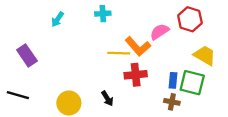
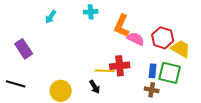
red hexagon: (190, 19) -> (163, 38), moved
pink semicircle: (159, 32) -> (136, 39), moved, turned 60
orange L-shape: (138, 46) -> (122, 26), moved, turned 65
yellow line: (119, 53) -> (105, 71), moved

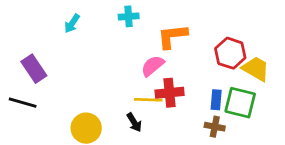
orange L-shape: (122, 26) -> (172, 36), turned 60
pink semicircle: (136, 39) -> (153, 66), moved, turned -66
black line: (16, 84) -> (23, 103), moved

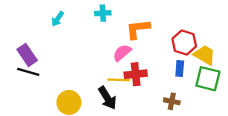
blue rectangle: (216, 100) -> (180, 69), moved
black line: (23, 103) -> (28, 72), moved
green square: (240, 103) -> (208, 79), moved
black arrow: (134, 122) -> (107, 98), size x1.5

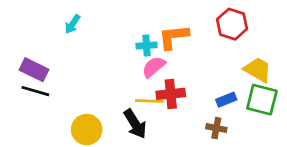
cyan cross: (103, 13) -> (147, 45), moved
red hexagon: (184, 43) -> (232, 24), moved
purple rectangle: (27, 55) -> (34, 70), turned -30
blue rectangle: (180, 69) -> (226, 100), moved, turned 63

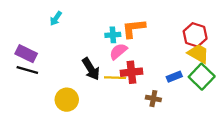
red hexagon: (232, 24) -> (195, 35), moved
green square: (262, 100) -> (202, 77), turned 30
black arrow: (135, 124) -> (91, 69), moved
brown cross: (216, 128) -> (153, 99), moved

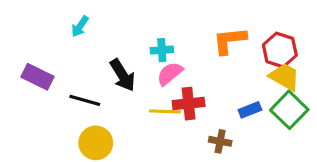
orange L-shape: (134, 28) -> (230, 41), moved
black arrow: (91, 69) -> (122, 75), moved
black line: (27, 70) -> (85, 100), moved

